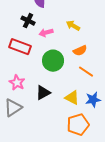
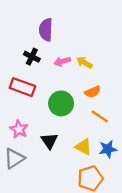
pink arrow: (46, 33) -> (62, 61), moved
black triangle: (43, 93) -> (49, 141), turned -35

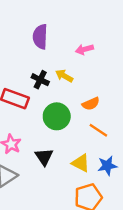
black cross: (32, 57) -> (40, 80), moved
pink arrow: (62, 61) -> (84, 49), moved
yellow arrow: (84, 63) -> (64, 76), moved

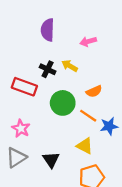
orange line: (98, 130) -> (88, 116), moved
black triangle: (44, 157) -> (51, 160), moved
blue star: (107, 166) -> (109, 126), moved

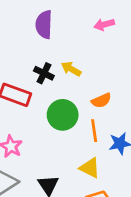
pink arrow: (88, 41) -> (104, 25), moved
orange line: (88, 116) -> (94, 131), turned 48

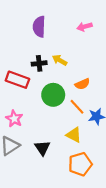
black cross: (44, 73) -> (39, 63), turned -32
orange line: (94, 131) -> (77, 107), turned -35

